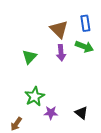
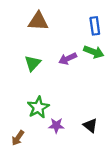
brown triangle: (59, 29) -> (38, 21), moved, turned -42
purple arrow: (61, 53) -> (68, 59), turned 70

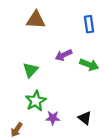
green arrow: (94, 52) -> (89, 65), moved
green triangle: (33, 63) -> (30, 70), moved

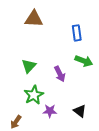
blue rectangle: (89, 24) -> (77, 33), moved
purple arrow: (63, 55) -> (60, 74), moved, turned -91

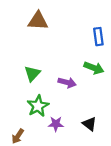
blue rectangle: (77, 33) -> (98, 37), moved
purple arrow: (60, 74) -> (67, 82), turned -49

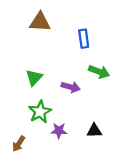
blue rectangle: (98, 37) -> (84, 39), moved
black triangle: (89, 124) -> (94, 131), turned -40

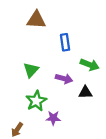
blue rectangle: (84, 39) -> (65, 42), moved
black triangle: (94, 131) -> (85, 92), moved

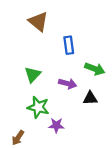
brown triangle: (36, 20) -> (38, 21), turned 36
green star: (36, 101) -> (38, 107), turned -30

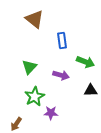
black triangle: (90, 98) -> (91, 90), moved
green star: (38, 107) -> (34, 97), turned 30

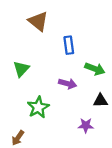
green triangle: (29, 67) -> (21, 69), moved
purple star: (51, 113) -> (86, 125), moved

